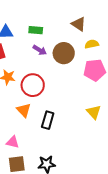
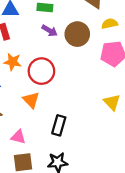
black rectangle: (48, 120) -> (59, 125), moved

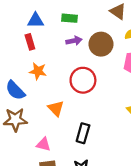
purple arrow: (50, 31) -> (74, 41), turned -42
red circle: (41, 71) -> (83, 80), moved

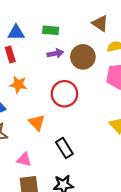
black rectangle: (83, 133) -> (64, 148), turned -48

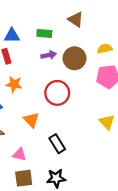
brown triangle: (100, 23) -> (76, 19), moved

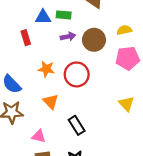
blue triangle: (12, 36) -> (43, 17), moved
orange star: (14, 84) -> (46, 69), moved

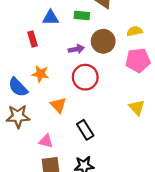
green rectangle: (64, 15) -> (82, 15), moved
purple arrow: (68, 37) -> (76, 49), moved
orange star: (46, 69) -> (40, 74), moved

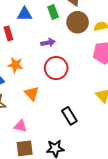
green rectangle: (82, 15) -> (53, 12), turned 64
brown circle: (103, 41) -> (78, 22), moved
black rectangle: (85, 130) -> (69, 116), moved

